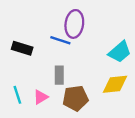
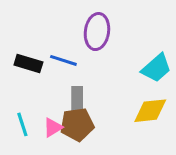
blue line: (60, 40) -> (63, 60), moved
brown pentagon: (75, 98) -> (77, 124), moved

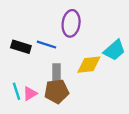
yellow diamond: (150, 111) -> (89, 65), moved
pink triangle: (53, 127) -> (30, 94), moved

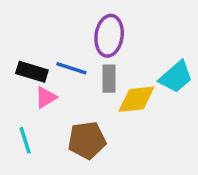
gray rectangle: (57, 72) -> (109, 79), moved
pink triangle: (30, 94) -> (46, 97), moved

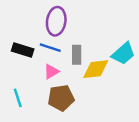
purple ellipse: (109, 36) -> (56, 21), moved
pink triangle: (46, 97) -> (51, 72), moved

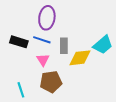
pink triangle: (51, 72) -> (43, 60), turned -32
cyan line: (18, 98) -> (21, 90), moved

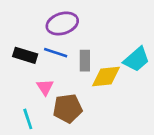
purple ellipse: (47, 18) -> (62, 23), turned 65
pink triangle: (43, 60) -> (45, 87), moved

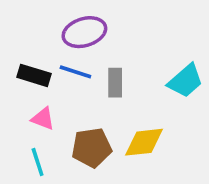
yellow diamond: (106, 77) -> (144, 142), moved
pink triangle: (45, 87) -> (43, 119), moved, turned -36

